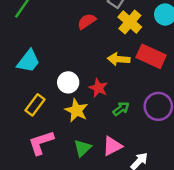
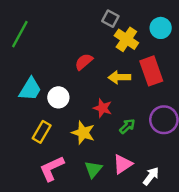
red semicircle: (87, 21) -> (84, 62), moved
red rectangle: (151, 56) -> (151, 71), turned 52
white circle: (68, 82) -> (58, 97), moved

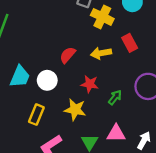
red semicircle: (84, 62) -> (68, 55), moved
red rectangle: (151, 71) -> (130, 43), size x0.7
pink triangle: (123, 164) -> (116, 133), turned 42

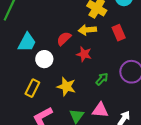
yellow arrow: (101, 53) -> (87, 30), moved
cyan trapezoid: (20, 76) -> (27, 42), moved
red star: (90, 84) -> (84, 54), moved

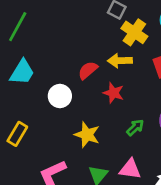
cyan trapezoid: (27, 42) -> (22, 72), moved
yellow rectangle: (32, 88) -> (17, 134), moved

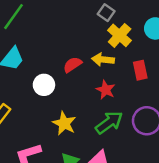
red star: (113, 93) -> (106, 90), moved
green arrow: (135, 128) -> (109, 123), size x1.6

